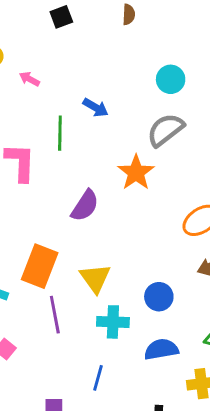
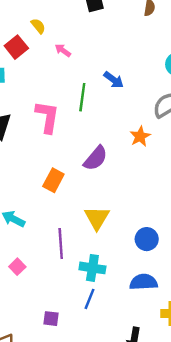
orange star: (136, 173) -> (140, 136), size x0.7
orange rectangle: (40, 266) -> (53, 180), moved, size x0.7
cyan cross: (113, 322) -> (92, 268), moved

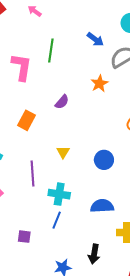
blue arrow: (114, 80) -> (95, 39), moved
purple semicircle: (96, 158) -> (62, 102), size x0.7
yellow triangle: (97, 218) -> (63, 152), size x0.6
blue circle: (147, 239) -> (104, 160), moved

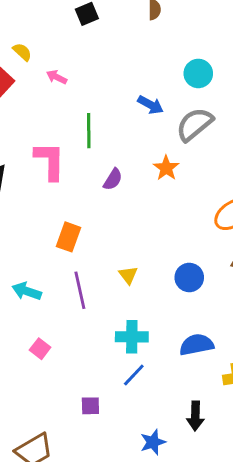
purple semicircle: (62, 102) -> (113, 179), moved
purple line: (32, 174) -> (80, 290), moved
blue line: (57, 220) -> (134, 375), turned 30

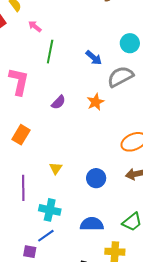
green line: (89, 131) -> (50, 52), moved
purple line: (80, 290) -> (23, 188), moved
purple square: (90, 406) -> (30, 252), moved

